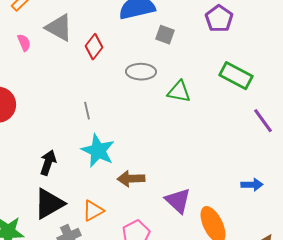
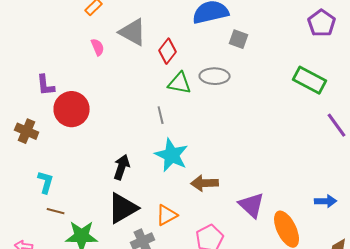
purple pentagon: (219, 19) -> (322, 23), moved
green triangle: (179, 92) -> (180, 83), moved
blue arrow: (252, 185) -> (326, 201), moved

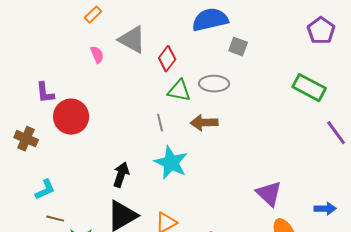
cyan L-shape: (46, 182) -> (45, 190), turned 50
brown arrow: (205, 183) -> (204, 123), moved
purple triangle: (252, 205) -> (269, 194), moved

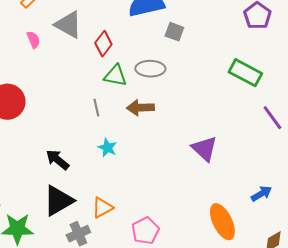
cyan star: (171, 163) -> (107, 148), size x0.6
black arrow: (121, 175) -> (57, 160), turned -70
purple triangle: (269, 194) -> (204, 149), moved
blue arrow: (325, 209) -> (261, 194), turned -30

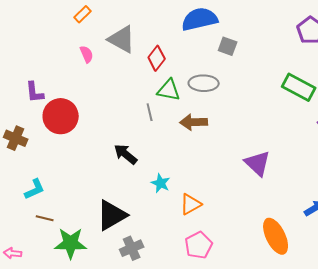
gray line: (96, 108) -> (150, 112), moved
cyan star: (107, 148) -> (161, 183), moved
black arrow: (57, 160) -> (126, 154), moved
orange triangle: (102, 208) -> (191, 204), moved

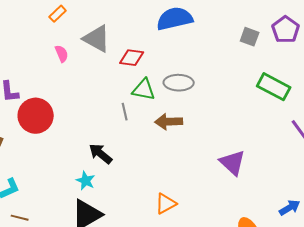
gray square: (228, 46) -> (250, 37), moved
red diamond: (157, 58) -> (132, 58), turned 60
cyan star: (161, 183) -> (86, 181), moved

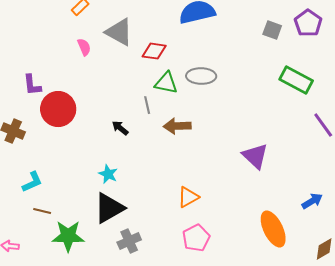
brown arrow: (169, 122) -> (177, 126), moved
black arrow: (101, 154) -> (120, 128), moved, size x0.7

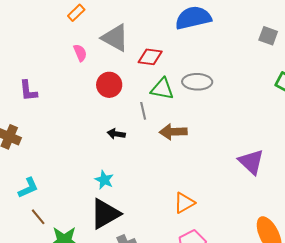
red circle: (58, 109) -> (109, 85), moved, size x0.7
black arrow: (120, 128) -> (116, 134), turned -30
brown line: (42, 211) -> (38, 217), turned 36

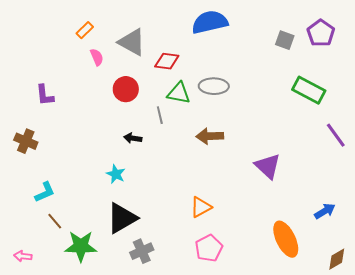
orange rectangle: (76, 13) -> (85, 30), moved
brown arrow: (173, 132) -> (210, 136), moved
cyan star: (104, 180) -> (116, 174), moved

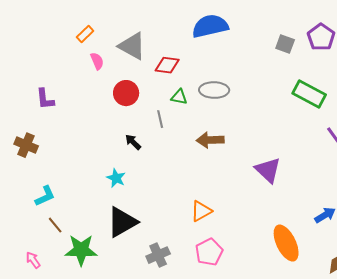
green triangle: (179, 93) -> (179, 97), size x0.7
black arrow: (133, 138) -> (133, 142), turned 36
gray cross: (142, 251) -> (158, 255), moved
pink arrow: (23, 256) -> (33, 260), moved, turned 48

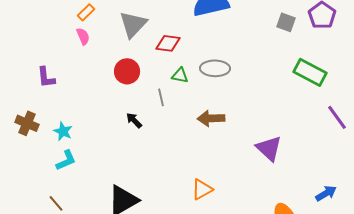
gray triangle: (132, 46) -> (133, 24), turned 44
pink semicircle: (97, 61) -> (83, 36), moved
cyan star: (116, 178) -> (63, 131), moved
cyan L-shape: (45, 196) -> (66, 160), moved

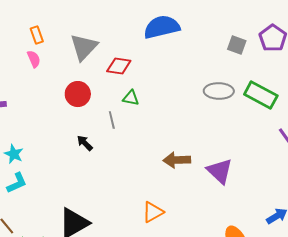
orange rectangle: (86, 12) -> (37, 35), turned -66
gray ellipse: (215, 68) -> (219, 91), moved
brown arrow: (211, 118) -> (177, 160), moved

